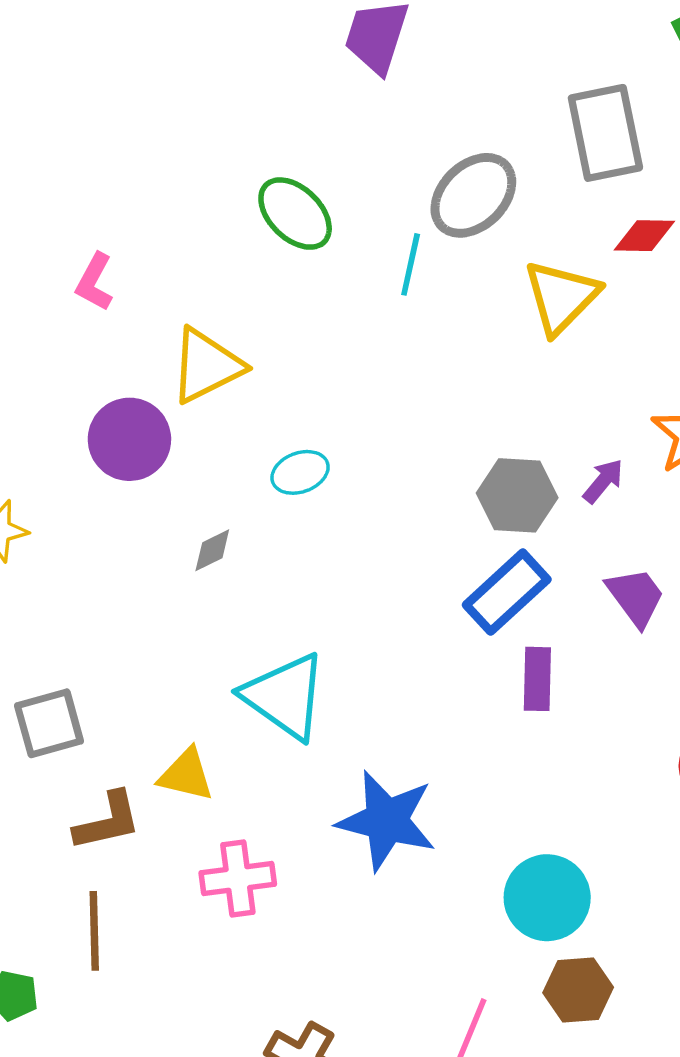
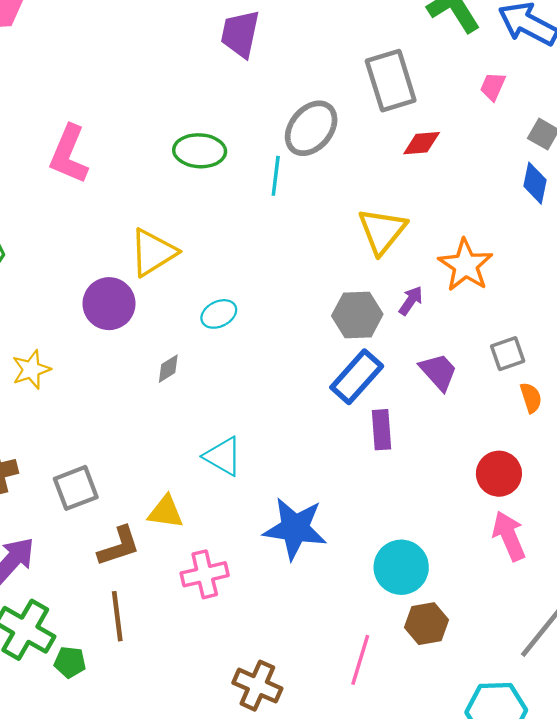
green ellipse: (295, 214) -> (200, 151), turned -36
pink L-shape: (94, 282) -> (69, 154), moved, size x1.6
yellow triangle: (561, 297) -> (382, 231), moved
cyan triangle: (285, 696) -> (223, 456), size x0.7

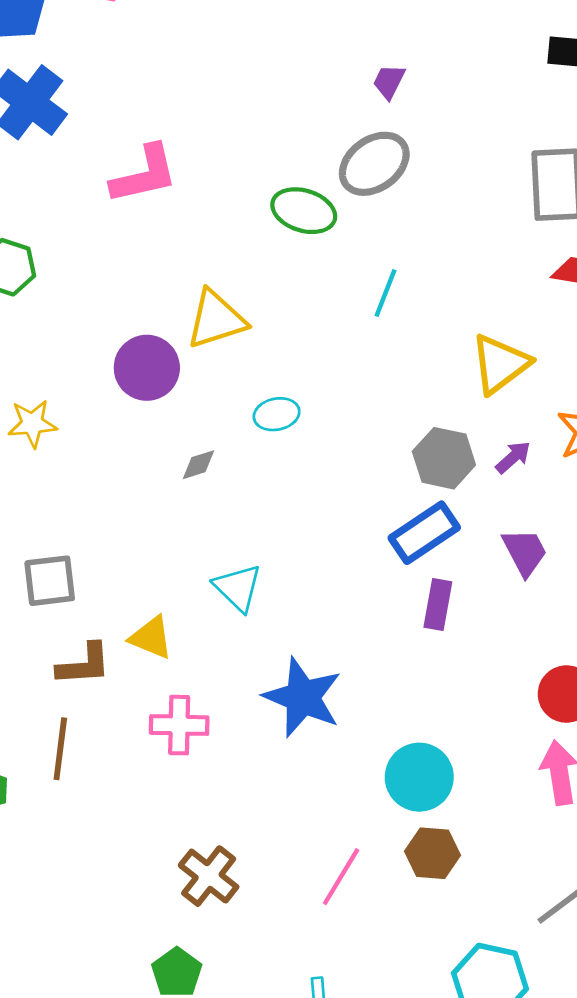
purple trapezoid: (240, 34) -> (389, 82), size x0.6
gray ellipse: (311, 128) -> (374, 164), moved
pink L-shape: (69, 154) -> (144, 175), turned -140
cyan line: (276, 176) -> (386, 293), moved

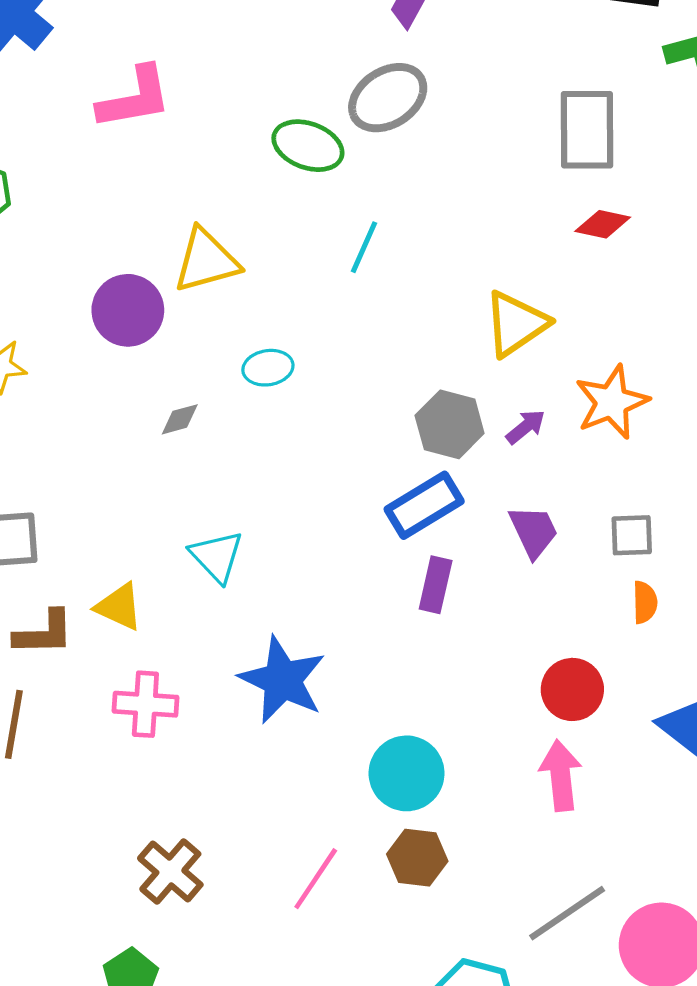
cyan line: (386, 293) -> (364, 247), moved

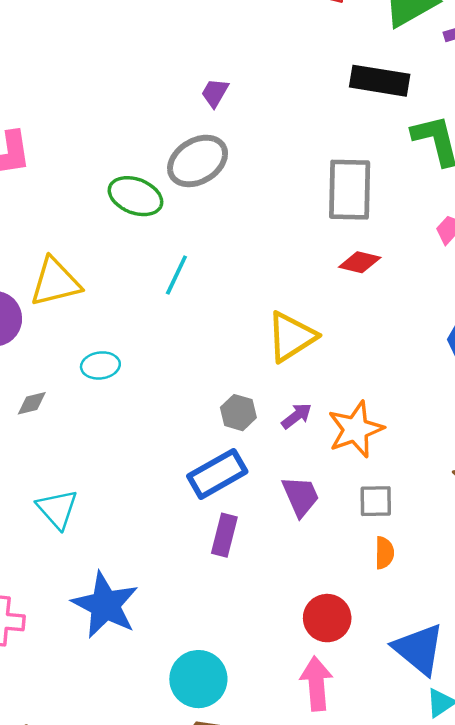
orange star: (612, 402) -> (356, 429), moved
gray hexagon: (450, 424) -> (238, 413), size x0.7

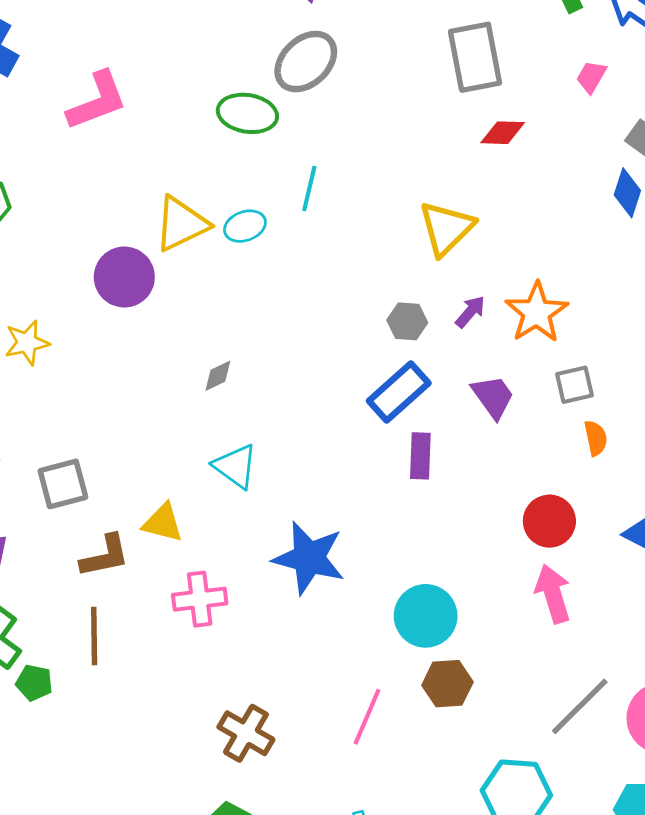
cyan ellipse: (100, 365) -> (245, 226), moved
gray diamond: (32, 403) -> (218, 376), moved

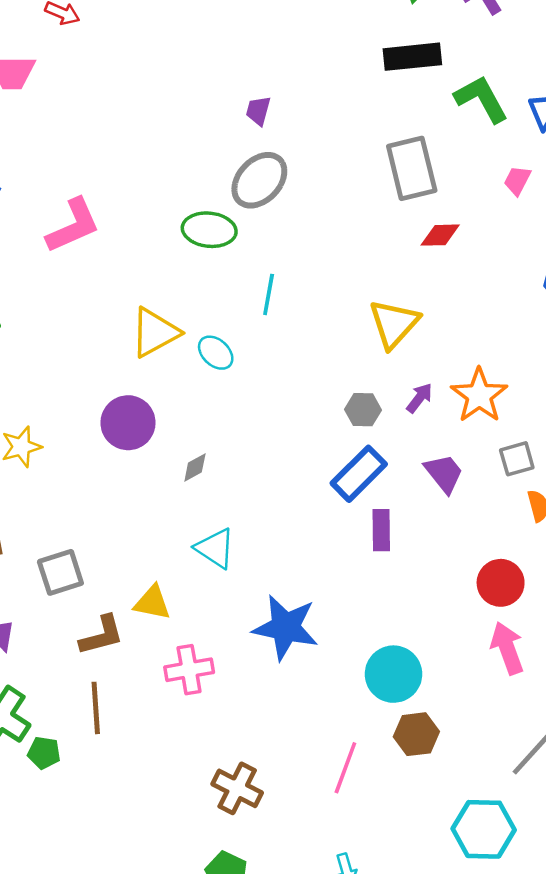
cyan ellipse: (245, 226) -> (216, 353), moved, turned 66
purple circle: (124, 277) -> (128, 423), moved

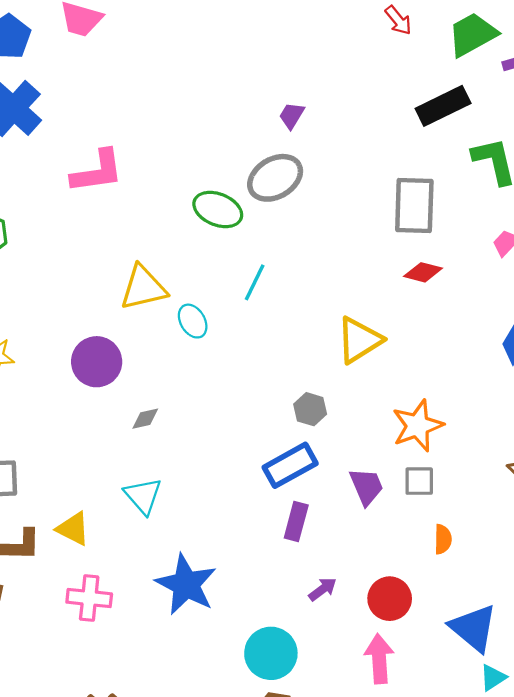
black rectangle: (412, 57) -> (443, 106), turned -36
purple arrow: (419, 398) -> (323, 589), moved
gray square: (517, 459) -> (419, 481), moved

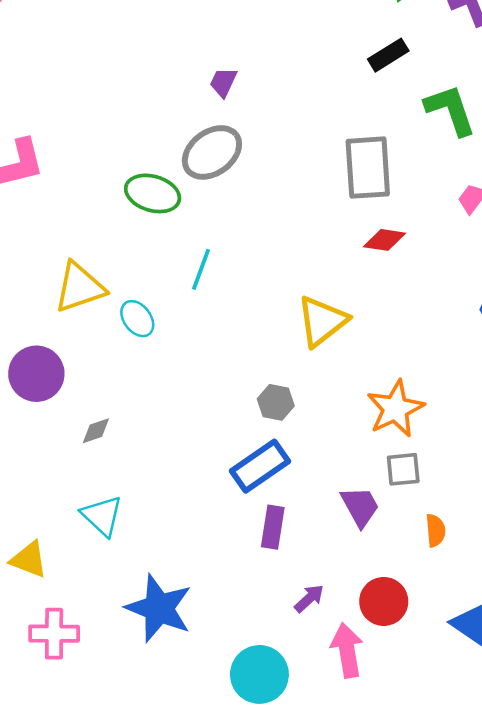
black rectangle: (443, 106) -> (388, 55), size x0.7
purple trapezoid: (366, 487) -> (360, 507), moved
pink arrow: (379, 659) -> (347, 650), moved

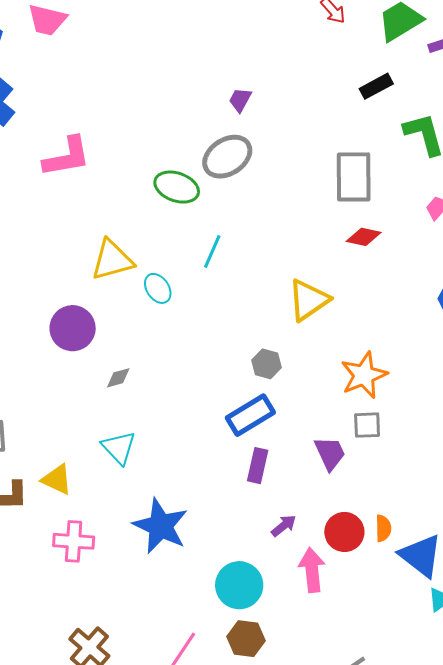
orange semicircle: (436, 530) -> (383, 528), moved

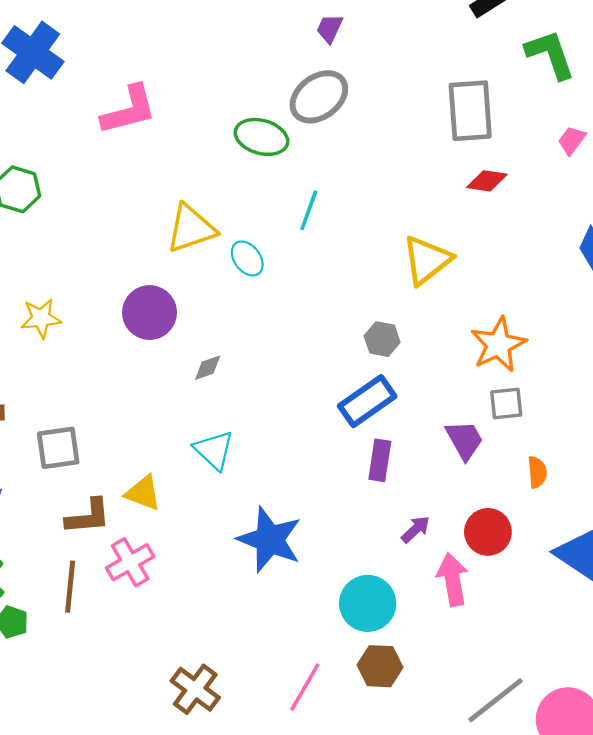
orange semicircle: (383, 528) -> (537, 472), moved
pink cross: (74, 541) -> (130, 562), moved, turned -30

